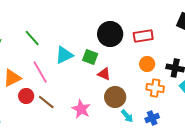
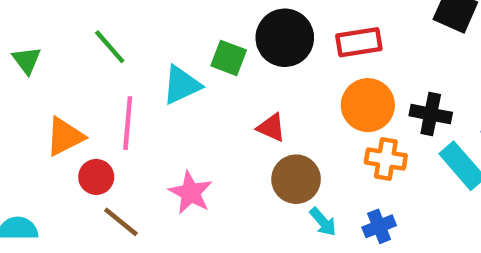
green square: (90, 57) -> (229, 58), moved
orange circle: (147, 64) -> (368, 105), size x1.5
pink line: (40, 72) -> (128, 123), turned 35
brown line: (46, 102) -> (121, 222), moved
pink star: (81, 109) -> (191, 193), moved

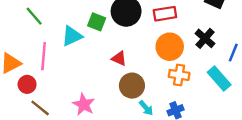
black cross: (431, 114) -> (205, 38), moved, turned 30
pink star: (191, 193) -> (84, 104), moved

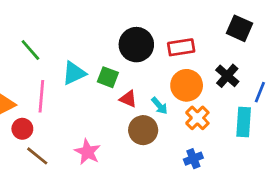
green square: (97, 22) -> (108, 77), moved
orange cross: (179, 75) -> (197, 118), turned 36
cyan rectangle: (219, 78) -> (244, 122), turned 45
cyan arrow: (146, 108) -> (159, 106), moved

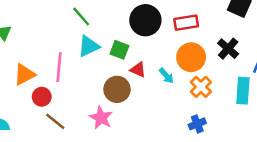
green line: (30, 50) -> (81, 17), moved
brown circle: (143, 130) -> (117, 89), moved

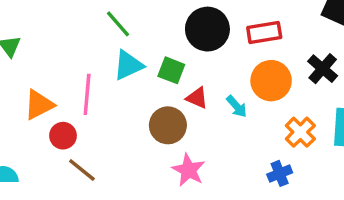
orange cross: (201, 87) -> (300, 132), moved
pink star: (101, 118) -> (189, 170), moved

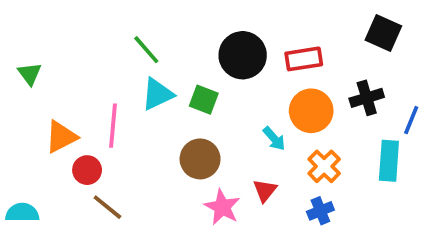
black cross: (323, 69) -> (367, 98), turned 32
red triangle: (197, 98) -> (265, 190), moved, turned 45
orange cross: (300, 132) -> (324, 166), moved

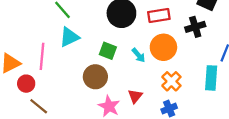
black cross: (367, 98) -> (195, 27), moved
green square: (204, 100) -> (108, 51), moved
cyan arrow: (274, 139) -> (138, 55), moved

